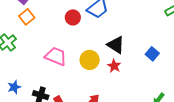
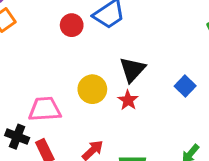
black triangle: (116, 45) -> (132, 70), turned 36
pink trapezoid: (56, 56) -> (45, 109), moved, turned -30

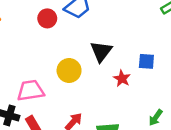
blue square: (185, 86) -> (146, 61), turned -35
red star: (128, 100) -> (122, 79), moved

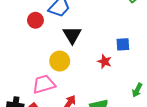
black triangle: (101, 51) -> (72, 35), moved
pink trapezoid: (31, 91) -> (44, 84), moved

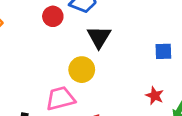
red star: (105, 62) -> (155, 96), moved

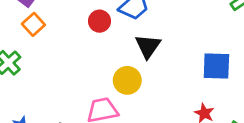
blue square: (163, 51) -> (216, 66), size x1.5

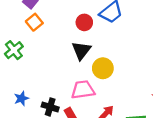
black triangle: (148, 46) -> (81, 50), moved

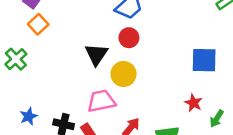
red circle: (84, 22) -> (129, 38), moved

